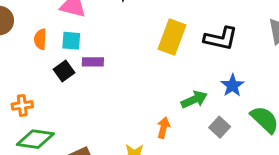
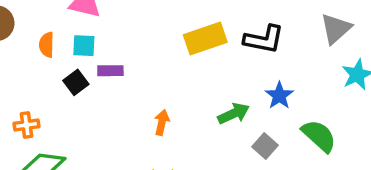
yellow rectangle: (172, 37) -> (205, 39), turned 52
orange arrow: (163, 128) -> (162, 122), moved

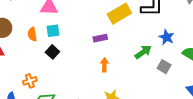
purple rectangle: (110, 71) -> (100, 38), moved

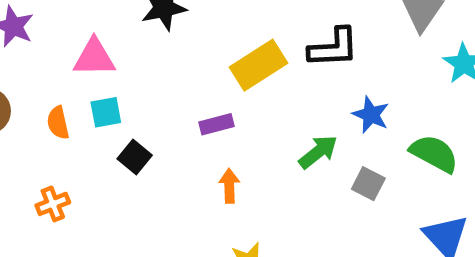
black square: (52, 52) -> (135, 157), moved
orange cross: (30, 81) -> (53, 204), moved

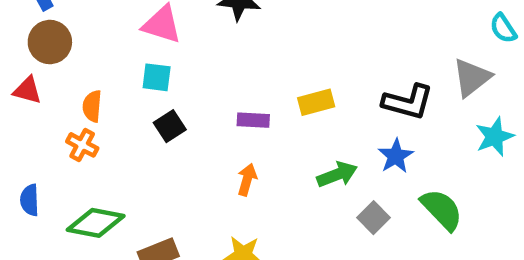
black L-shape: (334, 48) -> (408, 102), moved
yellow rectangle: (259, 65) -> (316, 102), moved, size x0.7
orange semicircle: (58, 123) -> (92, 106), moved
orange cross: (53, 204) -> (82, 145), turned 32

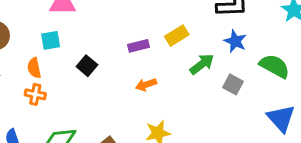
cyan square: (157, 77) -> (51, 40), moved
yellow rectangle: (316, 102) -> (177, 36), moved
orange arrow: (247, 180) -> (146, 85), turned -108

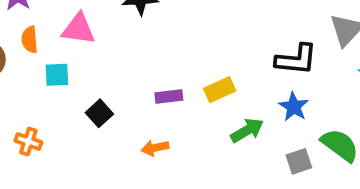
orange semicircle: (34, 68) -> (30, 40), moved
gray square: (233, 84) -> (299, 161), moved, turned 36
orange arrow: (146, 85) -> (155, 148), moved

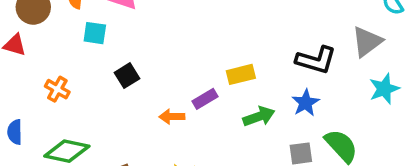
purple rectangle: (169, 97) -> (205, 99), moved, turned -35

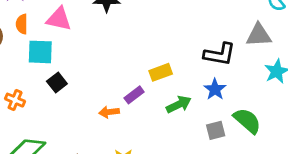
cyan square: (95, 33) -> (40, 52), size x1.4
gray triangle: (367, 42) -> (259, 35), turned 40
black square: (127, 76) -> (57, 82), moved

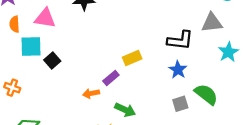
black square: (57, 82) -> (52, 61), moved
green arrow: (179, 104) -> (125, 110), moved, turned 54

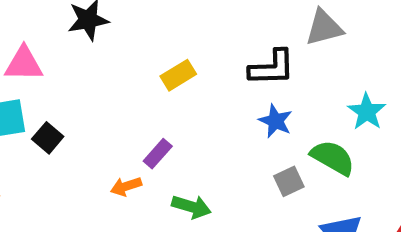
cyan star: (228, 52) -> (367, 112), moved
yellow rectangle: (132, 58) -> (178, 75), moved

